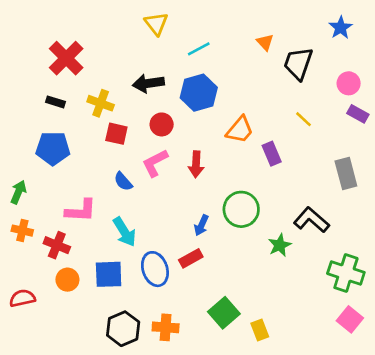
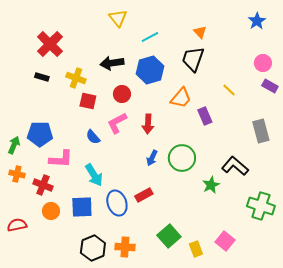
black trapezoid: (298, 63) -> (193, 59), moved
blue pentagon: (53, 148) -> (40, 134), moved
blue arrow: (201, 225) -> (152, 158), moved
pink square: (350, 319) -> (225, 241), moved

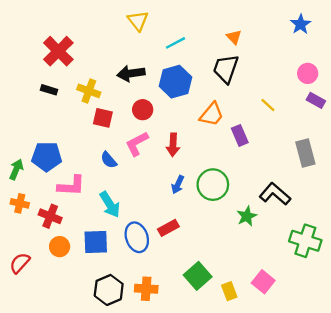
red semicircle: (17, 225) -> (20, 263), turned -36

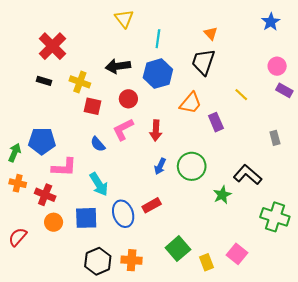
cyan line: (175, 43) -> (158, 39), turned -54
gray rectangle: (305, 153) -> (275, 138), size x0.6

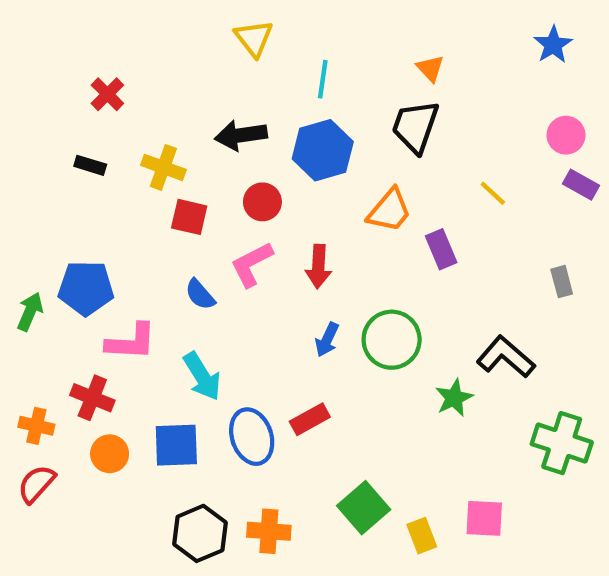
red cross: (52, 46) -> (107, 94), size x0.6
orange cross: (18, 183) -> (36, 426), moved
pink square: (237, 254) -> (484, 518), turned -36

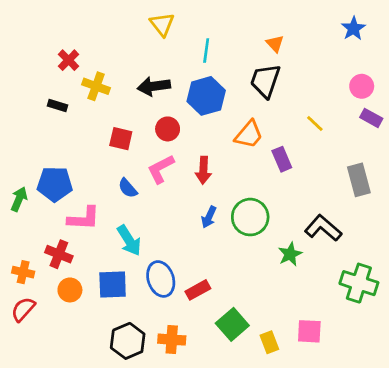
yellow cross: (163, 167) -> (96, 86), moved
gray rectangle: (562, 282) -> (359, 180), size x1.6
red rectangle: (310, 419) -> (198, 290), moved

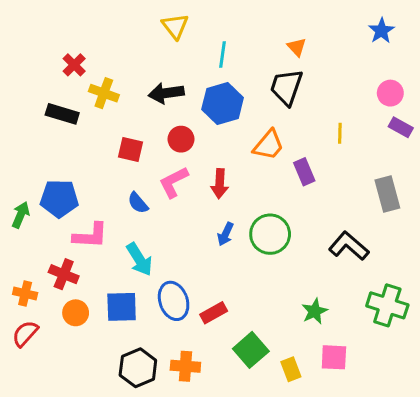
black rectangle: (58, 106) -> (62, 114), size x1.5
yellow line: (315, 123) -> (340, 133), turned 48
green star: (290, 254) -> (315, 311), moved

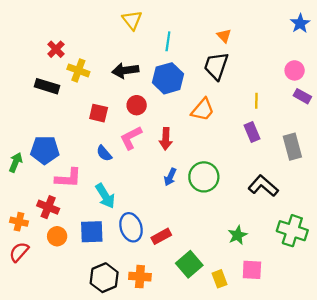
blue star: (381, 31) -> (300, 23), moved
purple rectangle: (304, 172) -> (252, 132), moved

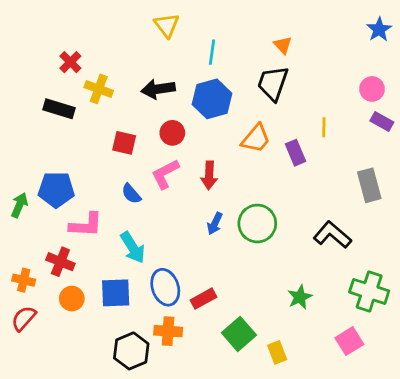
purple rectangle: (252, 132) -> (296, 153), moved
pink square: (252, 270) -> (349, 341), moved, turned -35
orange cross: (140, 277) -> (168, 331), moved

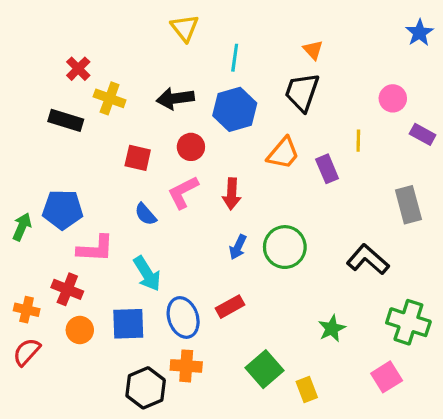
pink circle: (372, 89) -> (393, 98), moved
red rectangle: (203, 299) -> (230, 307), moved

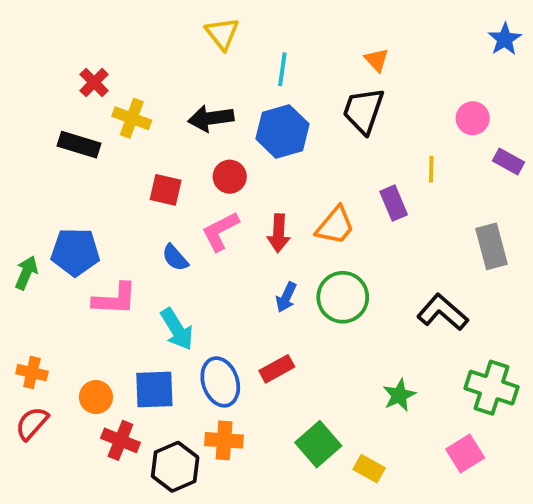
orange trapezoid: (283, 153) -> (335, 226), moved
red cross: (67, 289) -> (120, 440), moved
yellow rectangle: (307, 389) -> (369, 469), turned -40

